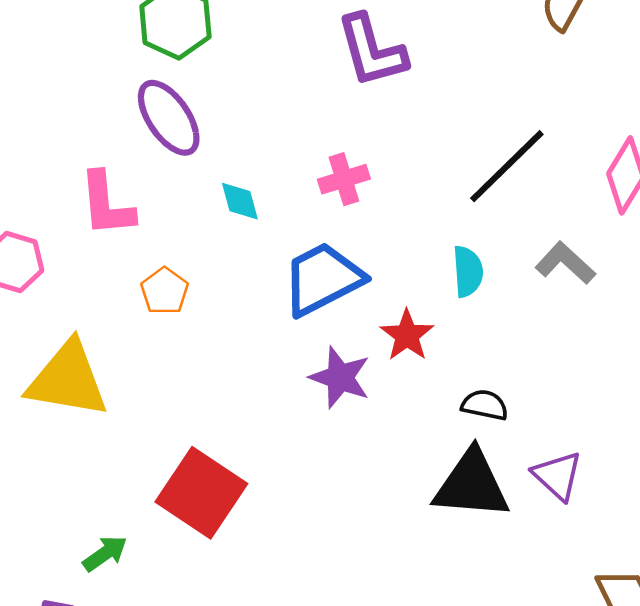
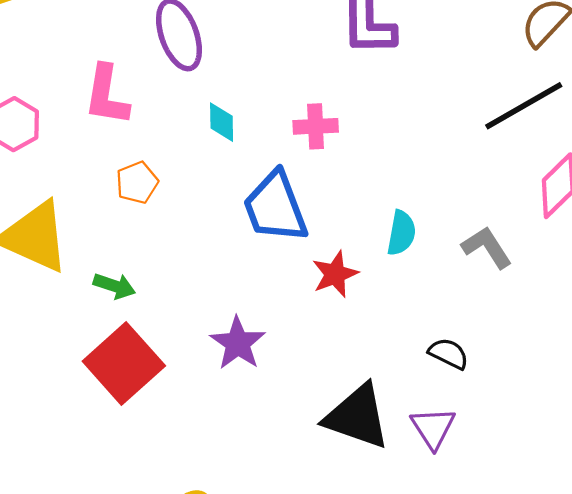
black line: (507, 166) -> (524, 106), moved
blue trapezoid: (323, 279) -> (275, 207), turned -98
purple star: (340, 377) -> (238, 343), moved
black semicircle: (485, 405) -> (449, 354), moved
green arrow: (105, 554) -> (114, 286), moved, turned 39

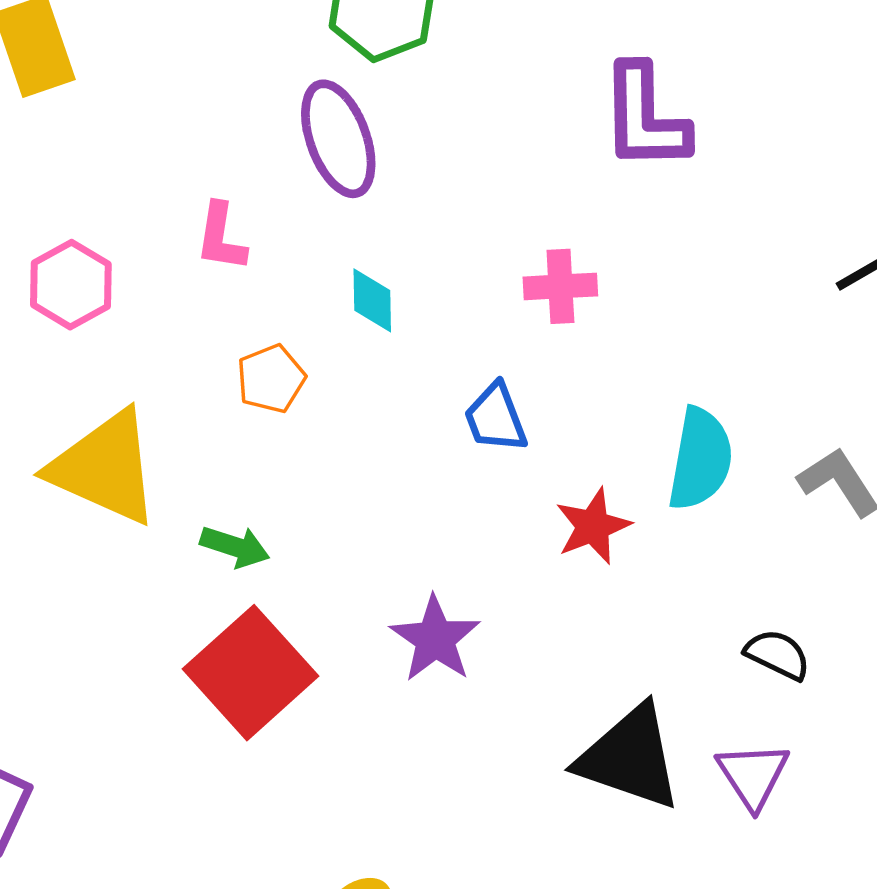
pink L-shape: (107, 95) -> (221, 237), size x0.7
cyan diamond: (222, 122) -> (372, 300), moved
blue trapezoid: (275, 207) -> (496, 418), size x0.6
cyan semicircle: (401, 233) -> (700, 459), size x1.4

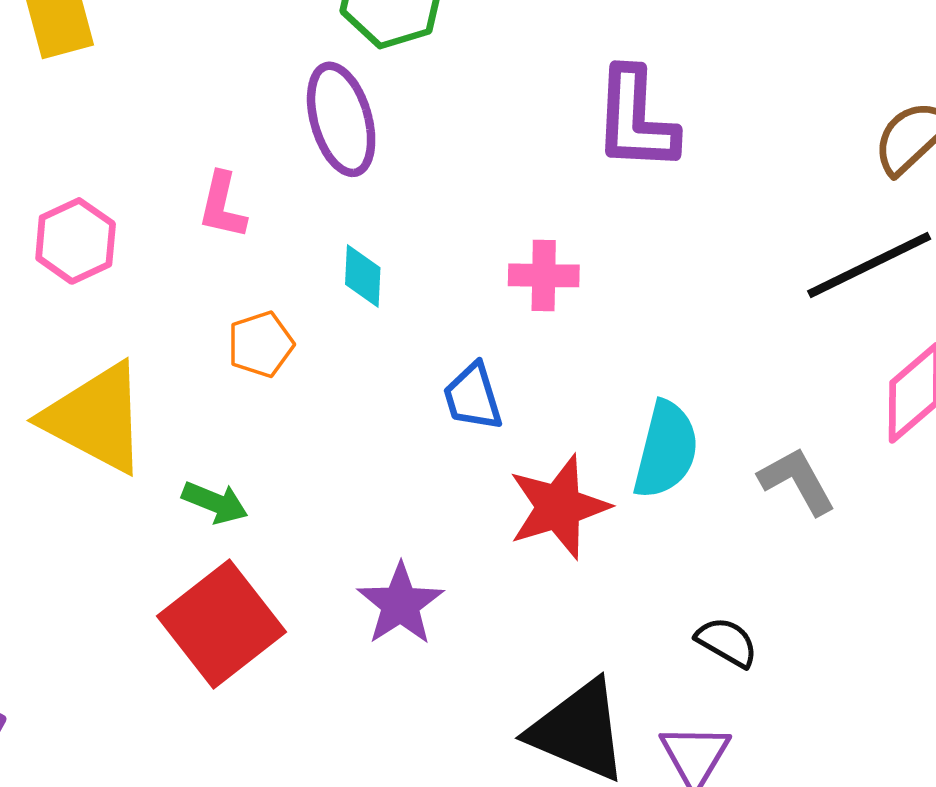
red star: (593, 526) -> (559, 507), size x1.4

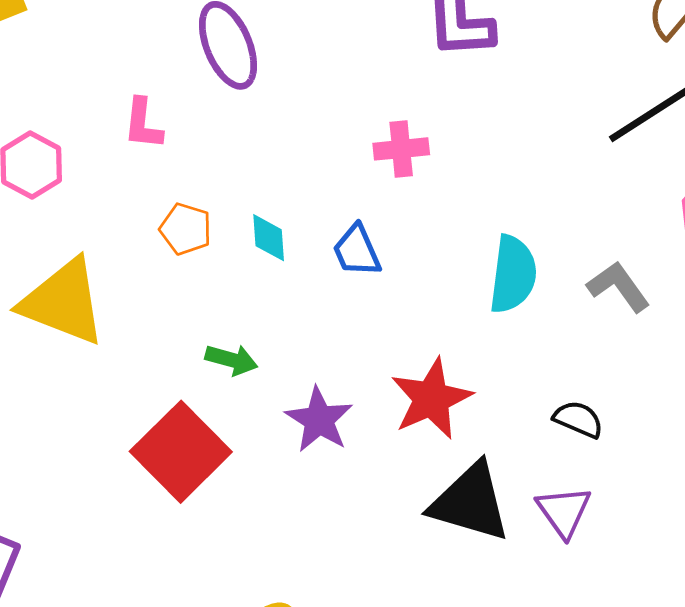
cyan diamond: (363, 276) -> (269, 238), moved
orange pentagon: (261, 344) -> (186, 229), turned -30
green arrow: (215, 502) -> (231, 360), moved
red star: (559, 507) -> (431, 399), moved

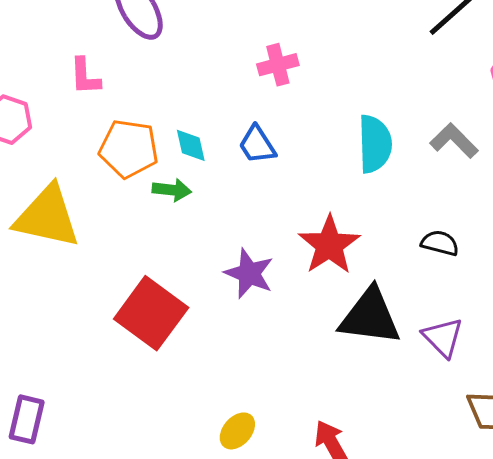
orange pentagon: (186, 229) -> (129, 149), size x1.5
green arrow: (231, 360) -> (172, 190), moved
purple triangle: (564, 511) -> (443, 337), moved

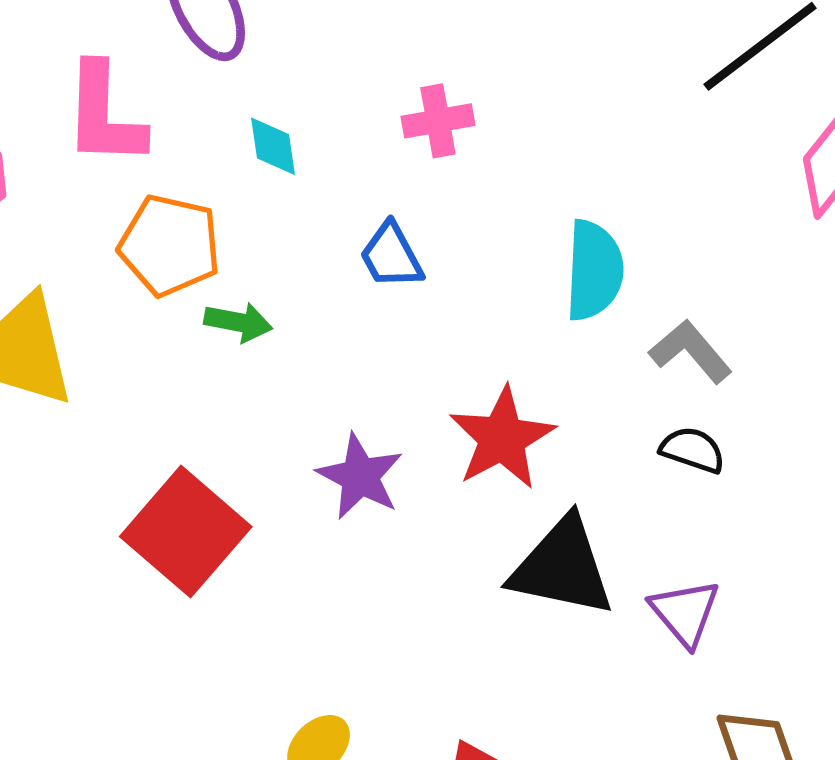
pink L-shape: (85, 76) -> (104, 115), size x1.6
gray L-shape: (454, 141) -> (691, 351), moved
cyan diamond: (191, 145) -> (273, 146), moved

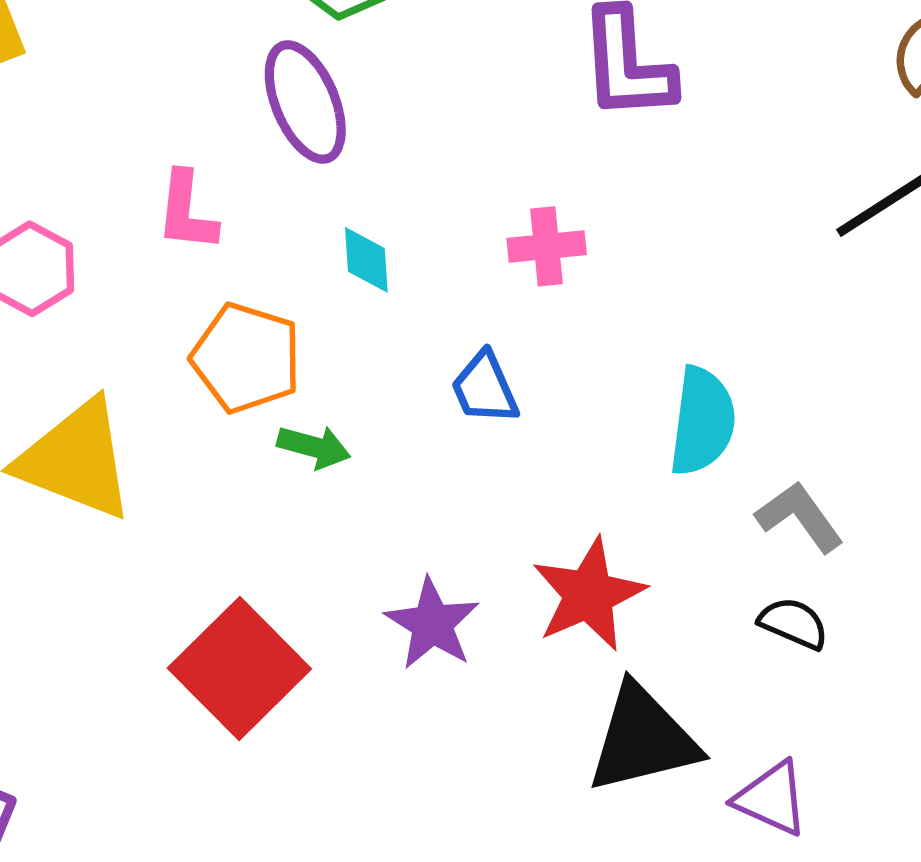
pink L-shape: (104, 115) -> (187, 211), size x0.7
black triangle: (562, 567) -> (643, 739), turned -30
purple triangle: (685, 613) -> (771, 798), turned -30

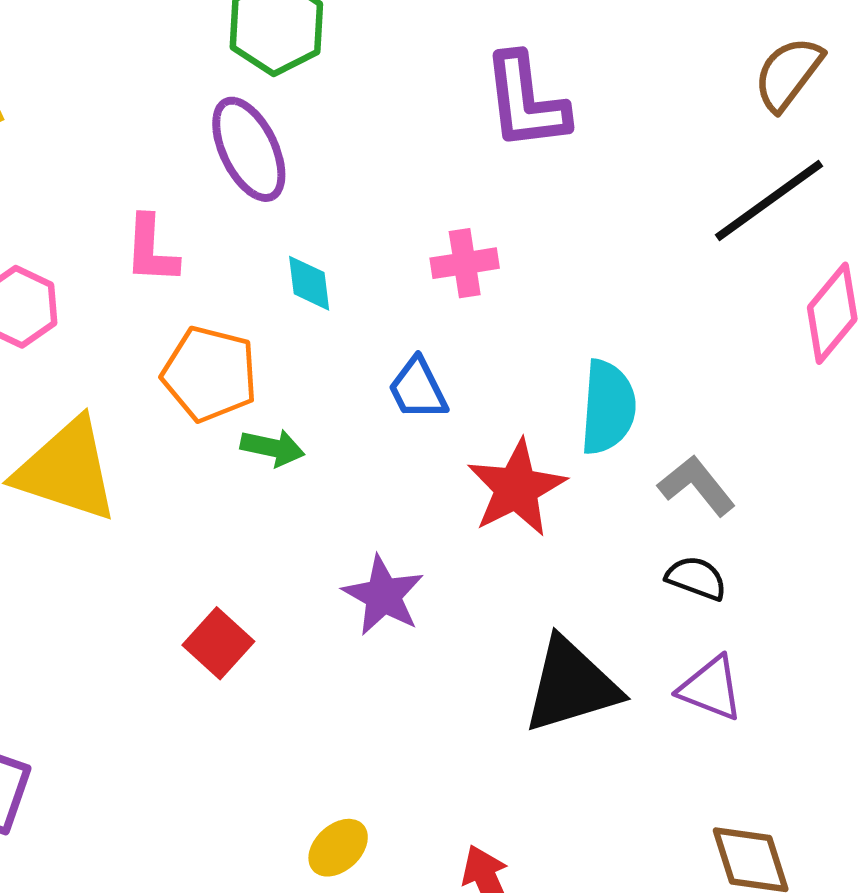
red star: (589, 595) -> (517, 488), moved
red square: (239, 668) -> (218, 643), size x0.6
purple triangle: (771, 798) -> (711, 688), moved

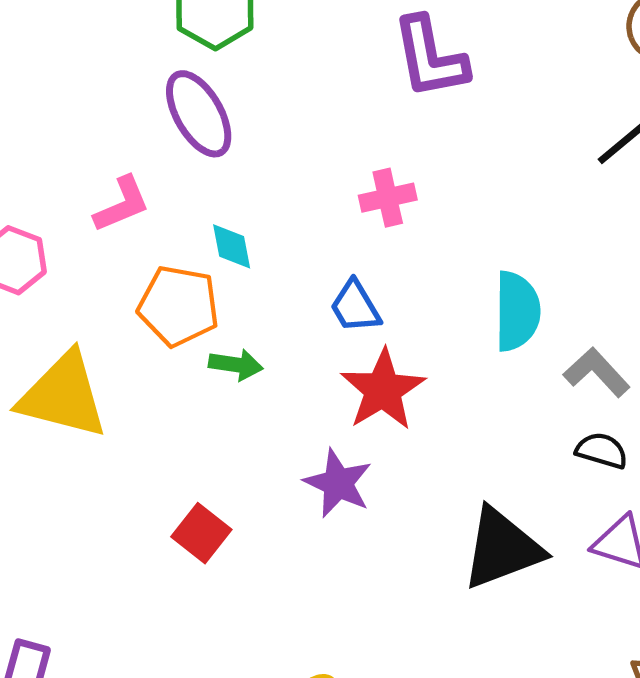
pink L-shape: (151, 250) -> (122, 204), turned -112
cyan diamond: (309, 283) -> (232, 246), moved
red star: (517, 488) -> (383, 390), moved

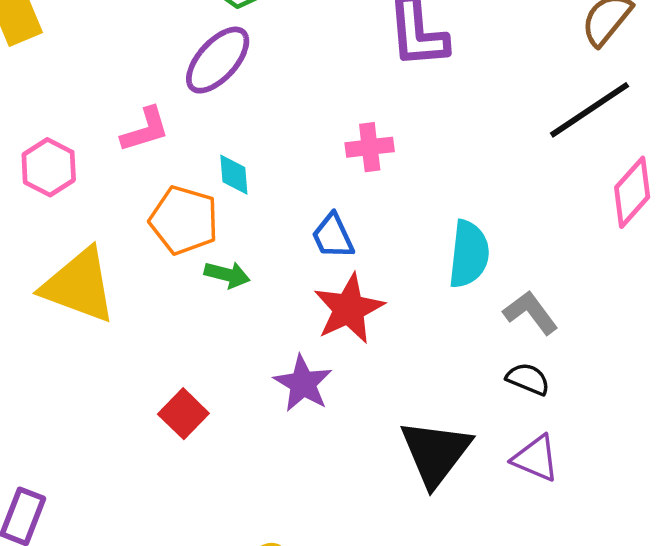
purple ellipse: (199, 114) -> (218, 60), turned 66
black triangle: (502, 548) -> (436, 453), turned -38

